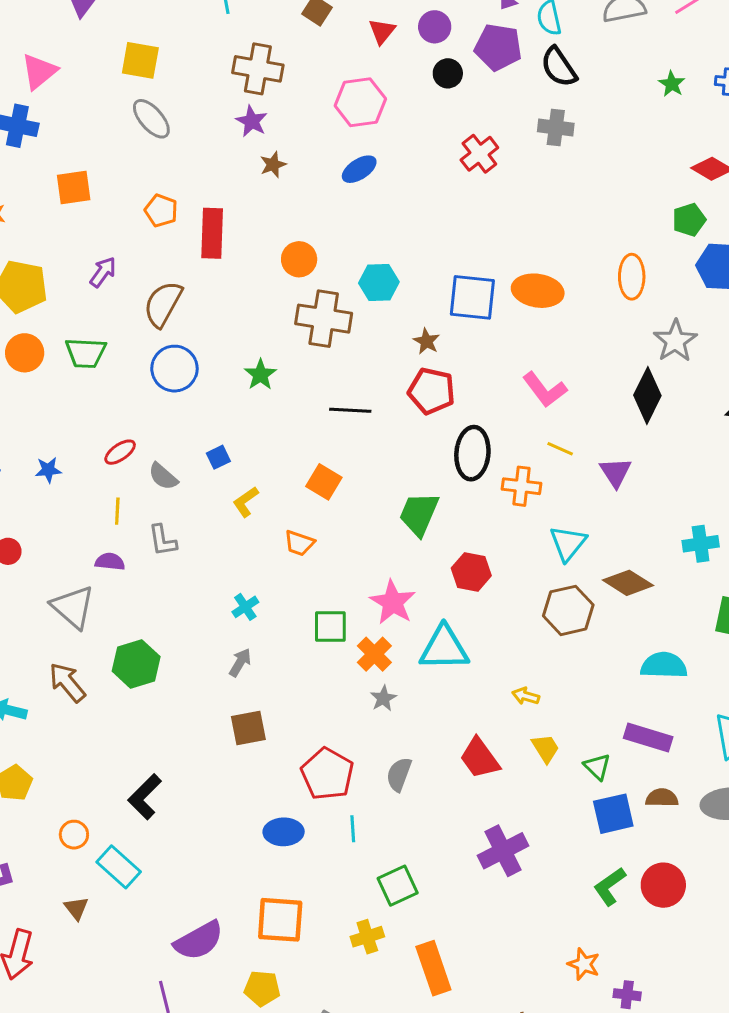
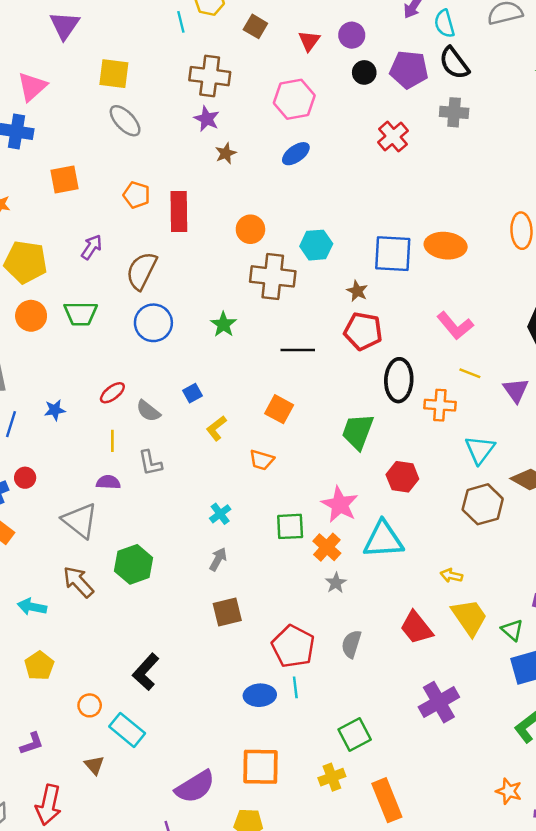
purple pentagon: (498, 47) -> (409, 70), moved
yellow trapezoid: (545, 748) -> (469, 617), size x1.6
cyan line: (353, 829) -> (295, 687), moved

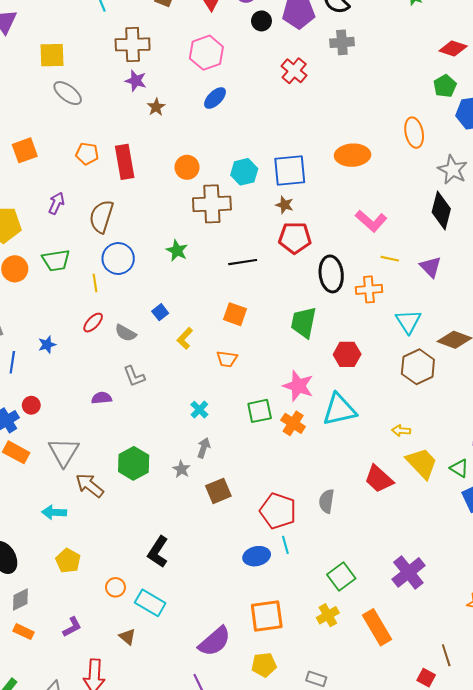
blue square: (393, 254) -> (290, 170), moved
yellow line: (112, 441) -> (95, 283), moved
gray triangle: (80, 521) -> (64, 452), moved, turned 32
gray star: (336, 583) -> (181, 469), moved
purple cross: (439, 702) -> (408, 572), moved

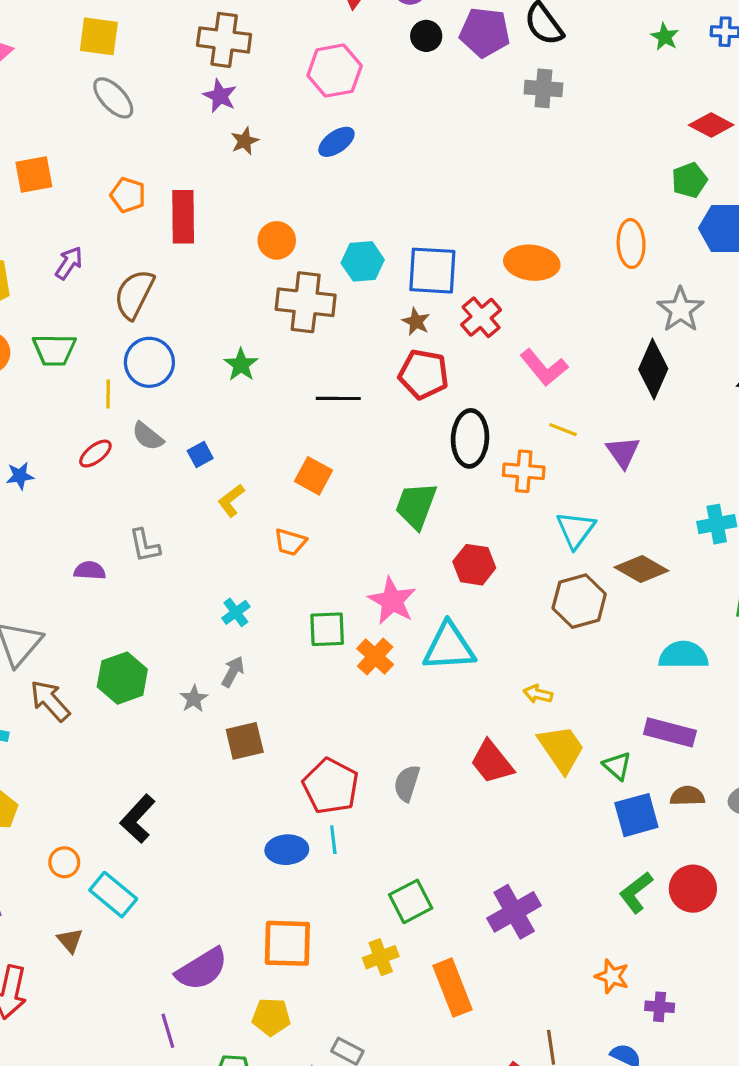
red cross: (294, 71) -> (481, 317), moved
gray semicircle: (126, 333) -> (148, 436), moved

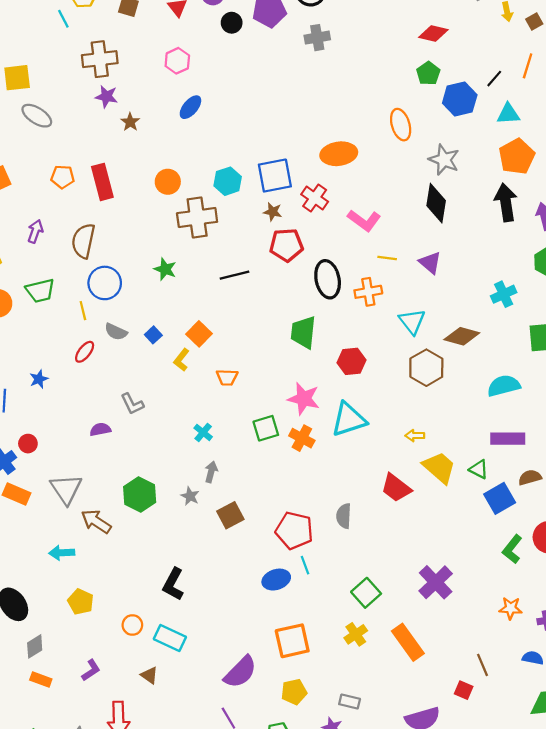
pink hexagon: (335, 71) -> (177, 61), size x0.7
orange square: (313, 476) -> (199, 334), moved, turned 30

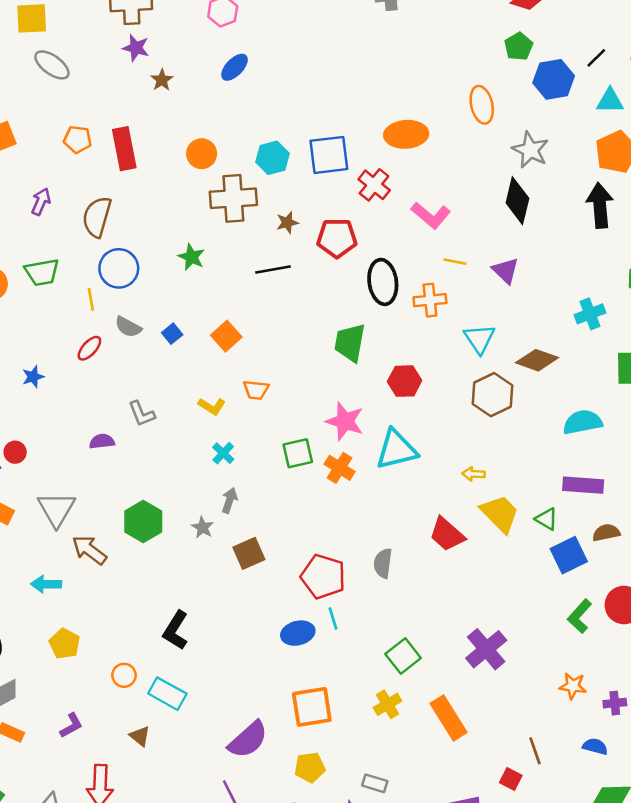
brown star: (273, 212) -> (287, 223), moved, turned -30
yellow L-shape: (181, 360) -> (212, 406), moved, turned -100

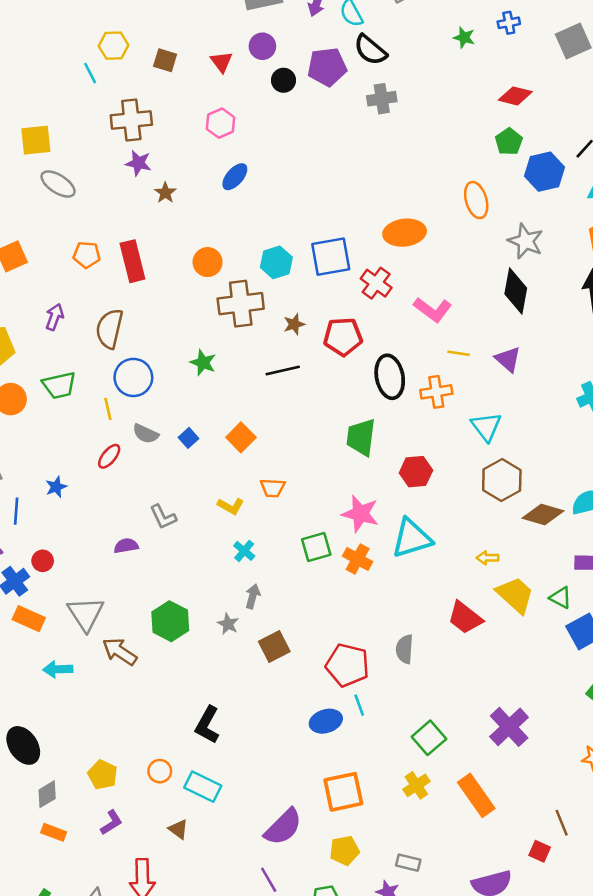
brown diamond: (537, 360) -> (543, 514), moved
cyan arrow: (46, 584) -> (58, 669), moved
yellow pentagon: (65, 644) -> (103, 775), moved

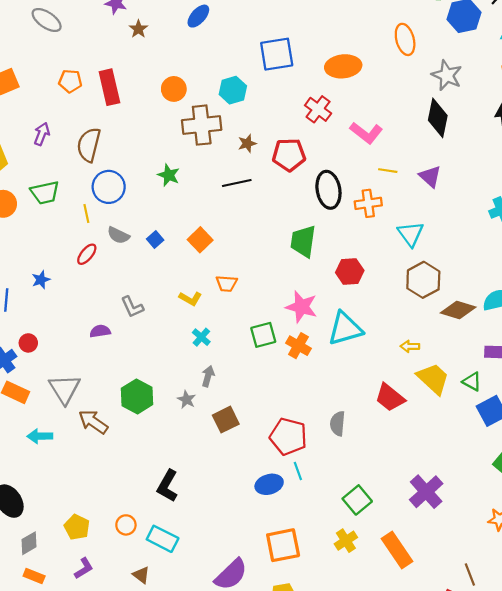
blue square: (331, 257) -> (277, 54), moved

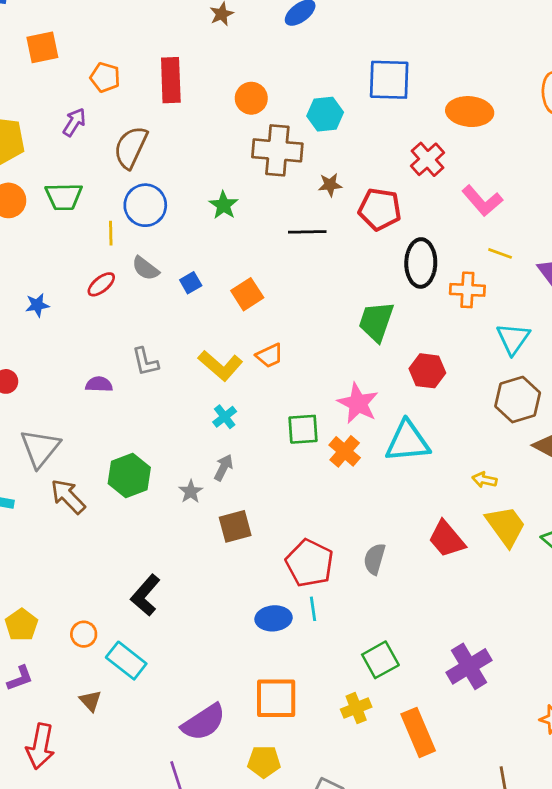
orange pentagon: (70, 81) -> (105, 77), moved
orange trapezoid: (227, 284) -> (270, 356), turned -40
yellow L-shape: (190, 299) -> (220, 366), size x1.5

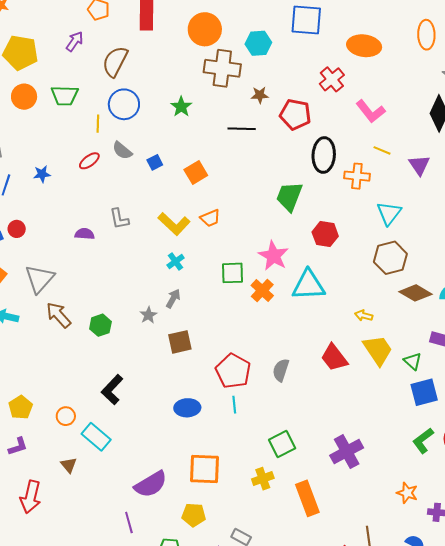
orange circle: (251, 98) -> (205, 29), size x1.4
green hexagon: (129, 475) -> (100, 325), moved, size x0.7
blue ellipse: (274, 618) -> (187, 408), moved

